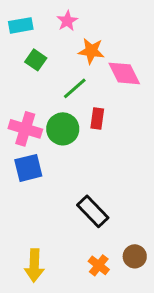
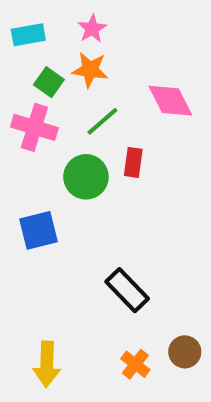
orange star: (91, 51) -> (90, 70), moved
pink cross: (25, 129) -> (34, 127), moved

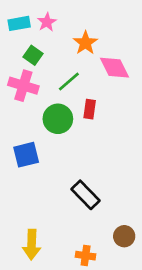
pink star: (92, 29) -> (47, 22), moved
orange star: (90, 70) -> (86, 43), moved, turned 30
orange cross: (135, 364) -> (86, 256), moved, turned -30

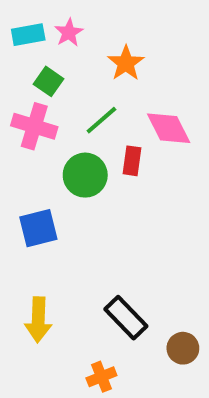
pink diamond: (115, 68) -> (169, 128), moved
black rectangle: (86, 195) -> (126, 318), moved
yellow arrow: (32, 244) -> (38, 320), moved
orange cross: (86, 256) -> (101, 377), moved, turned -30

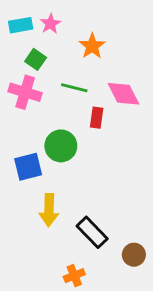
green line: (101, 120) -> (74, 88), turned 55
green circle: (85, 175) -> (61, 146), moved
yellow arrow: (38, 320) -> (49, 210), moved

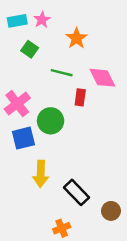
pink cross: (25, 92) -> (17, 104), moved, turned 35

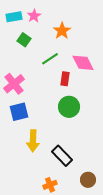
green line: (62, 73) -> (50, 59), turned -48
green circle: (51, 121) -> (69, 107), moved
brown circle: (111, 211) -> (88, 180), moved

